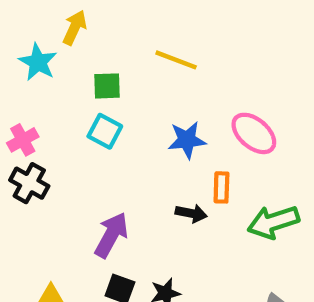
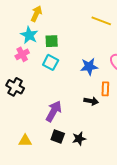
yellow line: (176, 60) -> (101, 21), moved
cyan star: (38, 62) -> (29, 35), moved
pink cross: (23, 140) -> (22, 54), moved

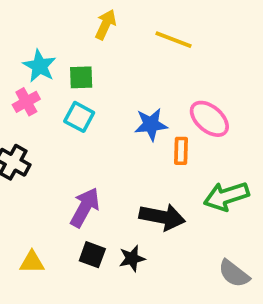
yellow arrow: (36, 14) -> (106, 24), moved
orange rectangle: (105, 89) -> (181, 151), moved
black arrow: (91, 101) -> (162, 217), moved, size x1.6

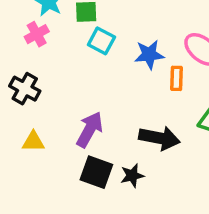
cyan square: (79, 117) -> (101, 41), moved
black square: (92, 255) -> (96, 172), size x1.4
yellow triangle: (32, 262) -> (33, 141), moved

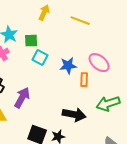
purple arrow: (90, 130) -> (22, 98), moved

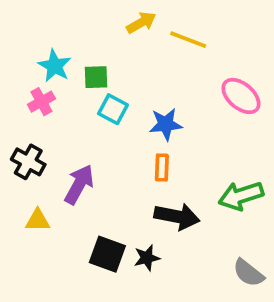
yellow arrow: (44, 13) -> (141, 23), moved, turned 35
pink ellipse: (99, 63) -> (241, 96), moved
orange rectangle: (84, 80) -> (162, 168), moved

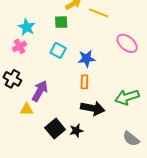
green square: (96, 77) -> (61, 22), moved
yellow triangle: (38, 220) -> (27, 109), moved
black square: (107, 254) -> (55, 129), turned 30

